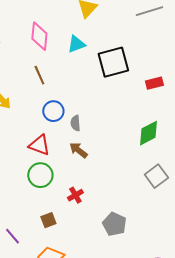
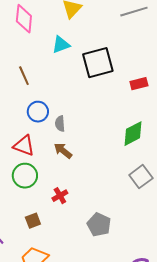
pink diamond: (39, 36) -> (24, 19), moved

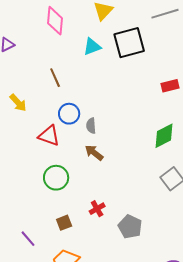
black square: (98, 63) -> (129, 43), moved
red triangle: (24, 146) -> (49, 136), moved
red cross: (60, 196) -> (97, 209), moved

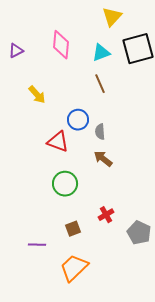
pink diamond: (55, 21) -> (61, 45), moved
brown line: (55, 78) -> (100, 84), moved
yellow arrow: (18, 103) -> (37, 95), moved
purple line: (28, 239) -> (37, 245), turned -48

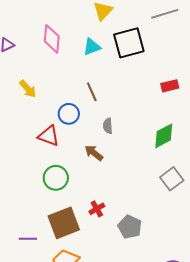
brown line: (100, 84) -> (92, 92), moved
gray semicircle: (100, 132) -> (108, 126), moved
brown square: (73, 229) -> (64, 223), size x2.0

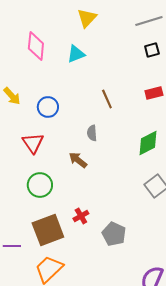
black square: (129, 43) -> (152, 50), moved, size x0.5
brown line: (92, 92) -> (107, 99), moved
blue circle: (69, 114) -> (48, 107), moved
red triangle: (49, 136) -> (33, 143), turned 35

